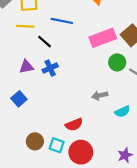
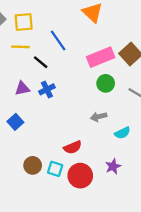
blue line: (62, 21) -> (58, 41), turned 45
green circle: (117, 62) -> (106, 83), moved
purple star: (125, 155) -> (113, 166), moved

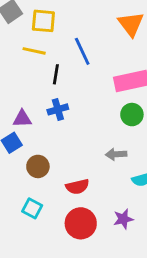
black line: (41, 62) -> (56, 74), turned 49
purple triangle: (22, 88) -> (22, 119), moved
brown circle: (33, 165) -> (38, 166), moved
cyan square: (55, 169) -> (32, 208), moved

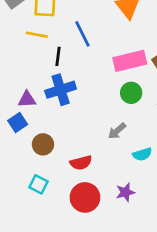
blue cross: (58, 109) -> (61, 90), size x1.5
gray arrow: (116, 154) -> (117, 131), turned -36

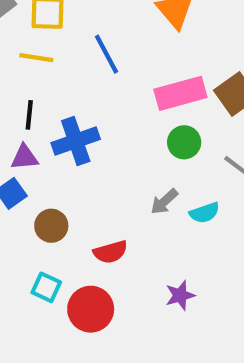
black line: (58, 56) -> (29, 115), moved
cyan semicircle: (142, 154) -> (205, 213), moved
red circle: (85, 197) -> (91, 309), moved

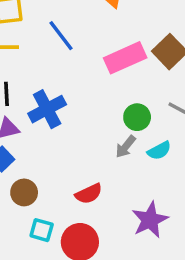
green circle: (184, 142) -> (137, 117), moved
brown circle: (51, 226) -> (24, 192), moved
purple star: (180, 295) -> (150, 220), size x1.5

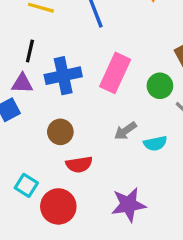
pink rectangle: (125, 58) -> (115, 73), moved, turned -57
green circle: (137, 117) -> (160, 86), moved
brown circle: (24, 192) -> (60, 132), moved

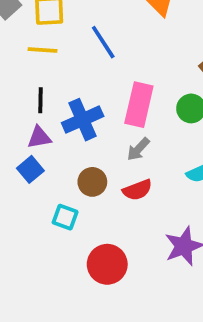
gray arrow: (125, 131) -> (138, 149), moved
red semicircle: (79, 164) -> (137, 190), moved
cyan square: (26, 185) -> (65, 217), moved

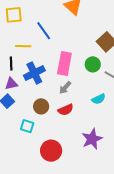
yellow line: (43, 50) -> (23, 46), moved

